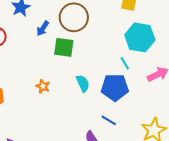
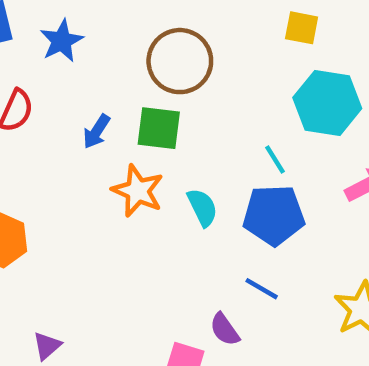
blue arrow: (43, 28) -> (97, 131), moved
cyan line: (125, 63) -> (275, 159), moved
orange star: (43, 86) -> (138, 191), moved, size x1.6

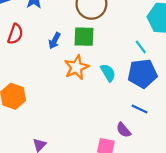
orange star: (138, 191) -> (76, 67), turned 30

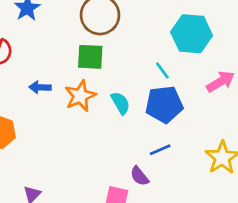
blue arrow: (55, 41) -> (40, 87), moved, turned 63
blue line: (140, 109) -> (160, 150), turned -49

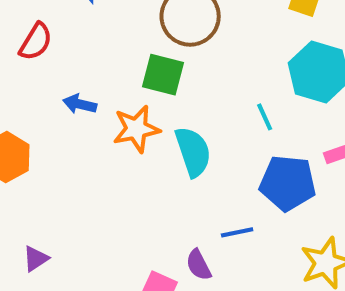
cyan semicircle: (120, 103) -> (193, 152), size x1.4
blue pentagon: (164, 104) -> (288, 183), moved

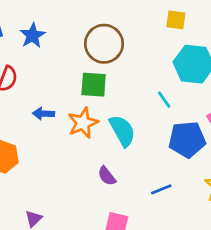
blue line: (237, 232) -> (161, 189), moved
purple semicircle: (199, 265) -> (107, 176), moved

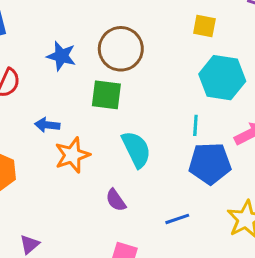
blue star: (33, 35) -> (61, 56), moved, turned -30
cyan line: (164, 100) -> (195, 125), moved, turned 36
orange star: (83, 123) -> (72, 155), moved

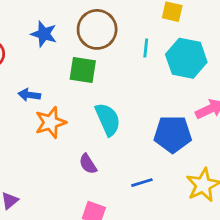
cyan line: (195, 125) -> (146, 48), moved

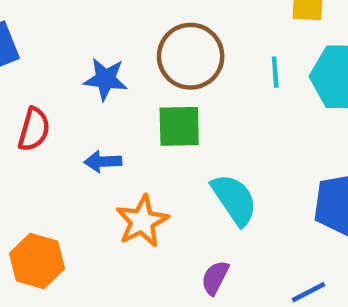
blue arrow: (29, 95) -> (103, 162), moved
purple semicircle: (88, 164) -> (215, 278), turned 70

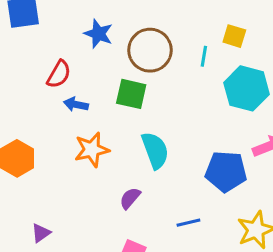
cyan line: (275, 72) -> (204, 56), moved
blue star: (105, 79) -> (98, 34), moved
red semicircle: (34, 129) -> (59, 74), moved

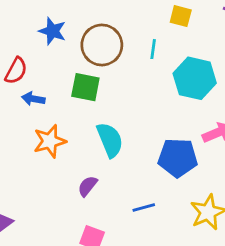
yellow square: (234, 36) -> (181, 16), moved

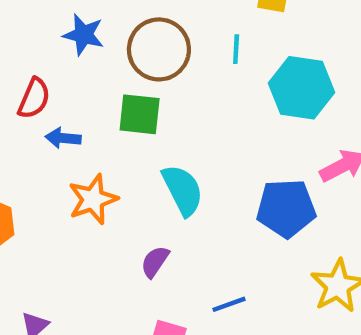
blue line: (144, 208) -> (229, 304), moved

